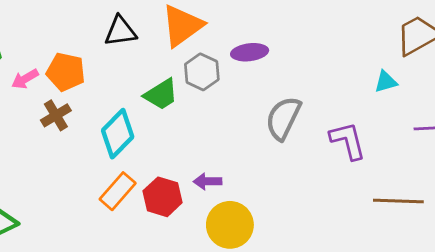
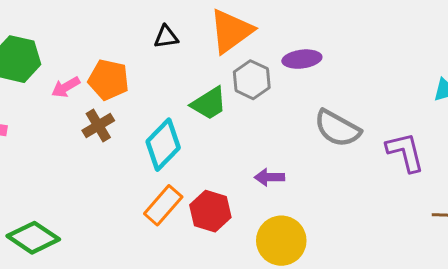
black triangle: (120, 31) -> (166, 37), size x0.7
gray semicircle: (283, 118) -> (337, 128), turned -87
purple arrow: (207, 181) -> (269, 177), moved

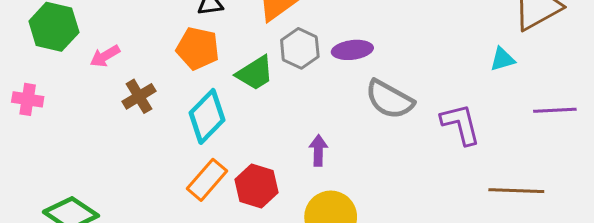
purple ellipse: (302, 59) -> (352, 50), moved
orange pentagon: (109, 80) -> (198, 48), moved
purple arrow: (269, 177) -> (318, 150), turned 92

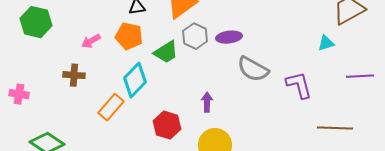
pink arrow: (105, 56) -> (91, 41), moved
brown cross: (139, 96) -> (74, 75), moved, turned 35
pink cross: (28, 99) -> (19, 94), moved
orange rectangle: (207, 180) -> (111, 107), moved

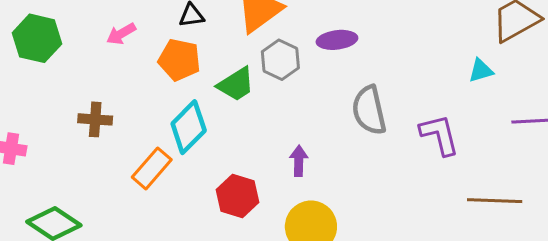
purple ellipse: (229, 37) -> (337, 40), moved
pink arrow: (91, 41) -> (121, 34), moved
gray semicircle: (253, 69) -> (369, 110), turned 48

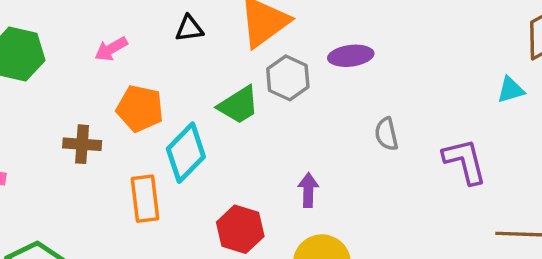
orange pentagon: (179, 60) -> (140, 108), moved
gray semicircle: (369, 110) -> (387, 134), size x0.6
orange rectangle: (152, 168) -> (145, 199), turned -48

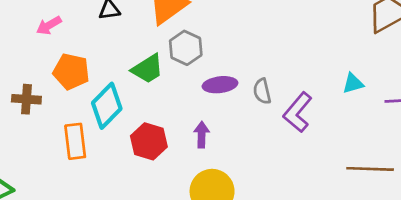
purple ellipse: (351, 56) -> (220, 85), moved
cyan triangle: (511, 90) -> (353, 83), moved
purple L-shape: (465, 161) -> (298, 112), moved, turned -126
red hexagon: (240, 229) -> (149, 141), moved

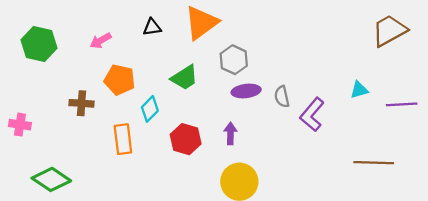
gray hexagon: (186, 48) -> (234, 60), moved
cyan diamond: (107, 106) -> (150, 109), size x0.7

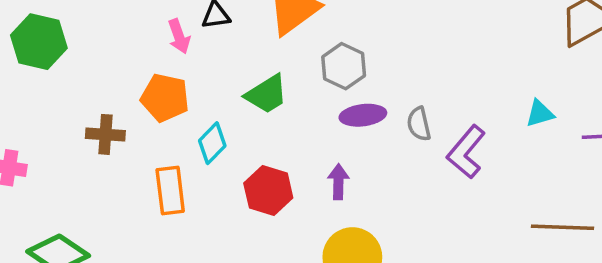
pink arrow: (101, 41) -> (179, 36), moved, turned -80

